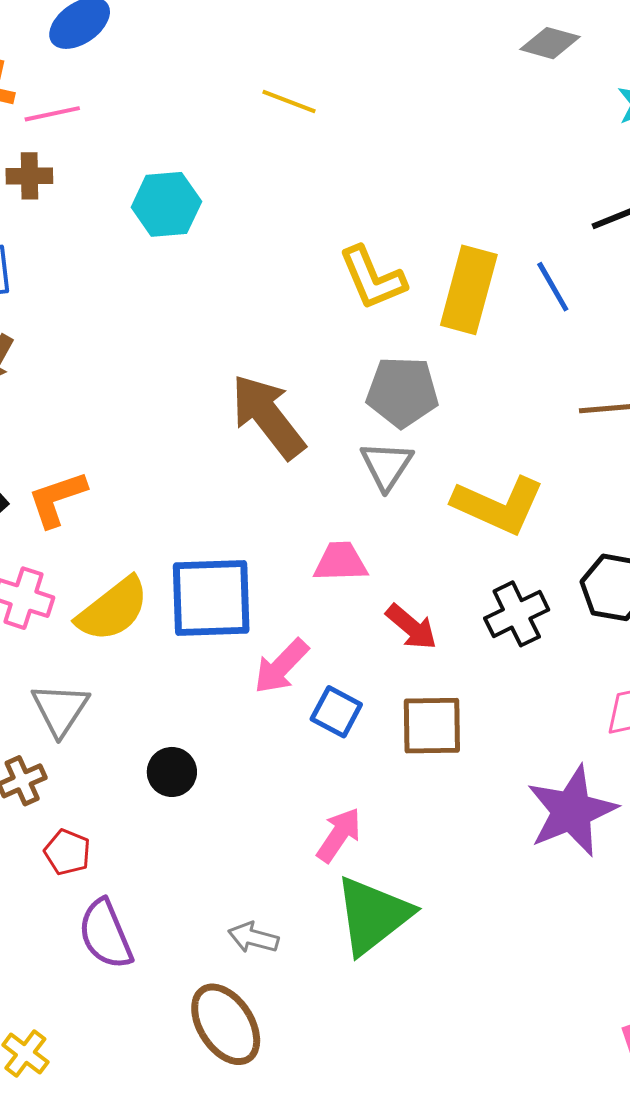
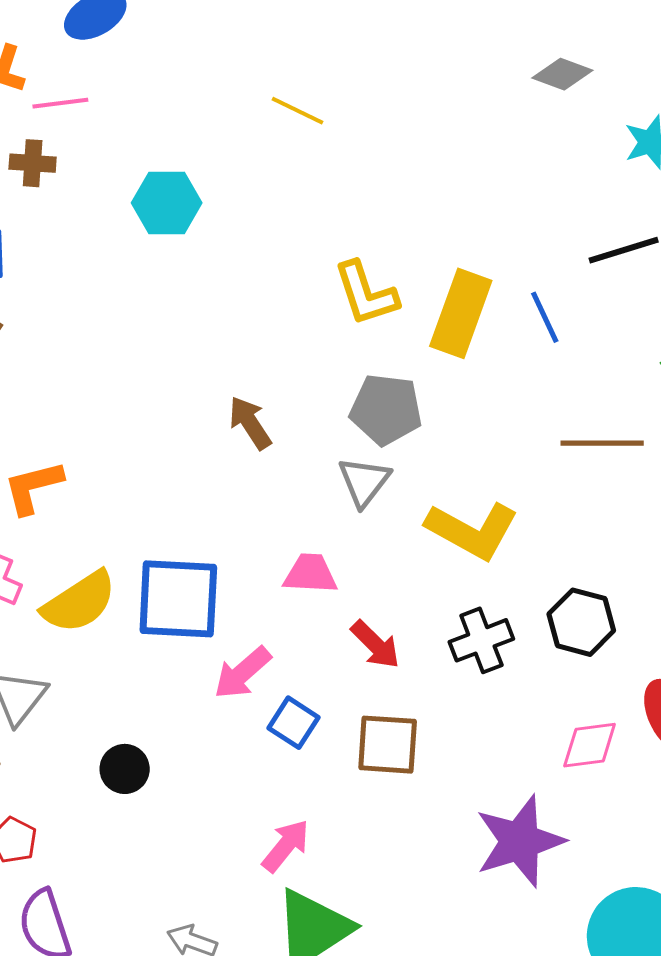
brown arrow: (268, 416) -> (250, 423), size x0.6

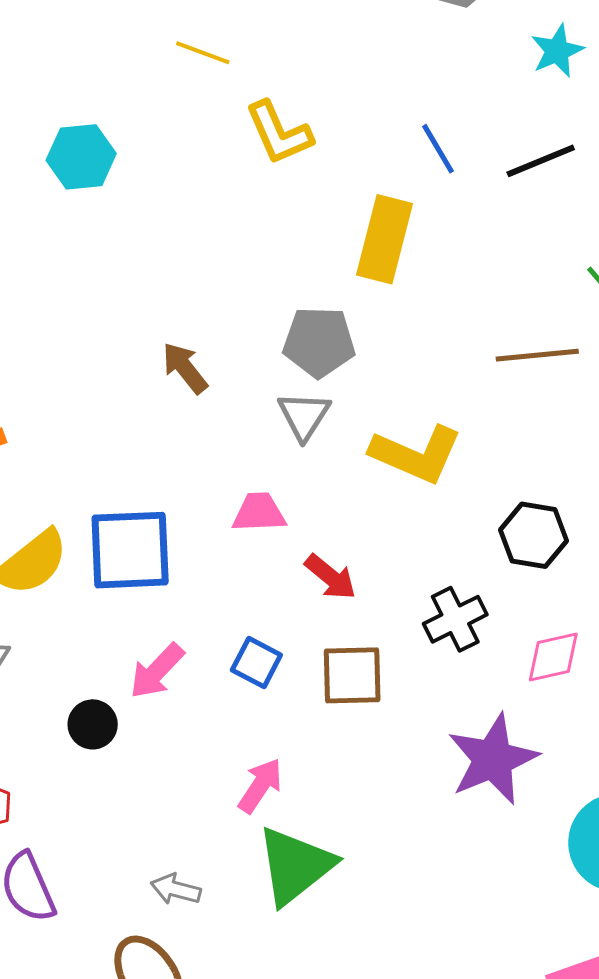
yellow L-shape: (366, 294) -> (279, 133), moved
blue line: (545, 317) -> (438, 149), moved
black cross: (481, 640) -> (455, 619), moved
pink arrow: (242, 673) -> (157, 671), moved

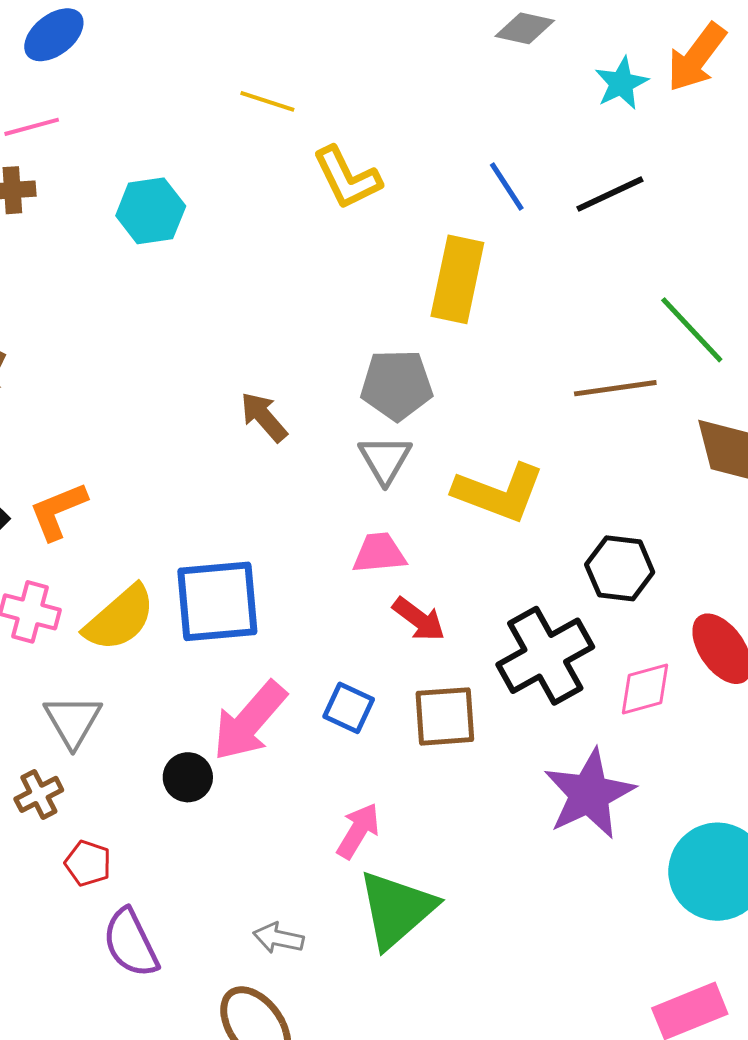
pink trapezoid: (259, 513) -> (379, 553), moved
black cross: (455, 619) -> (545, 656), size x1.5
pink arrow: (157, 671) -> (250, 721), size x1.4

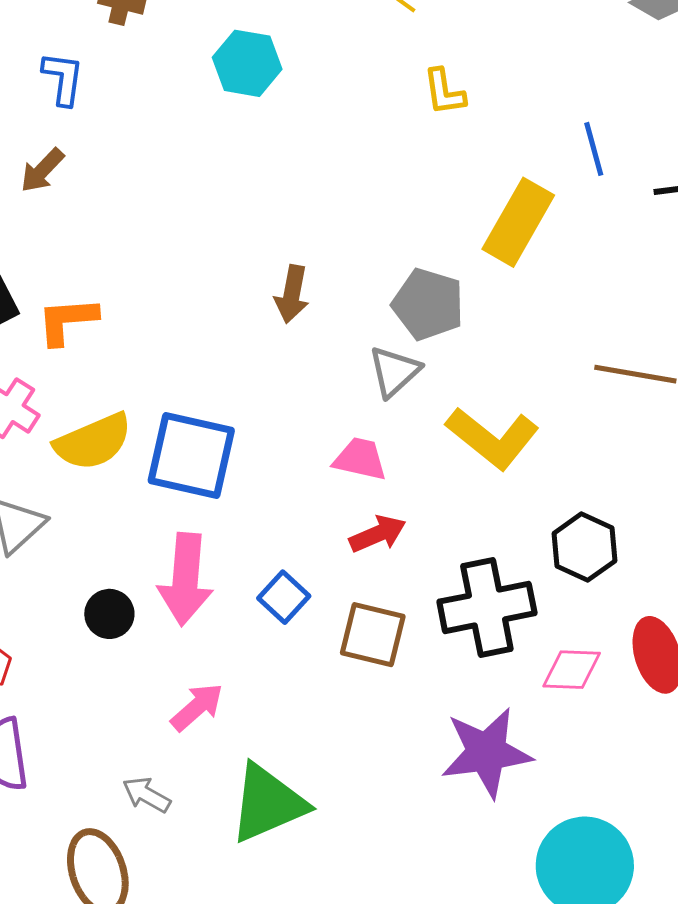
yellow L-shape: (347, 178) -> (444, 92), size x0.7
brown arrow: (264, 417) -> (292, 294), turned -146
red arrow: (419, 619) -> (378, 534), turned -78
pink arrow: (250, 721) -> (185, 579), turned -54
pink arrow: (358, 831) -> (197, 707), moved

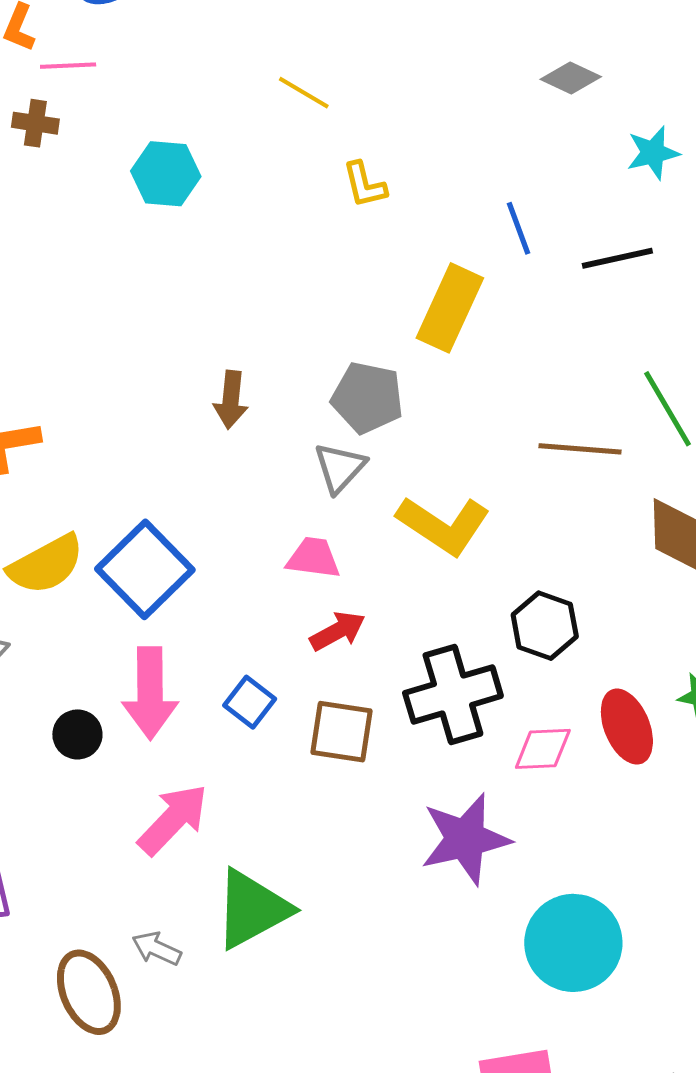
blue square: (191, 455) -> (145, 569), turned 38
pink arrow: (197, 707) -> (173, 819), size x1.4
gray arrow: (146, 795) -> (157, 949), moved

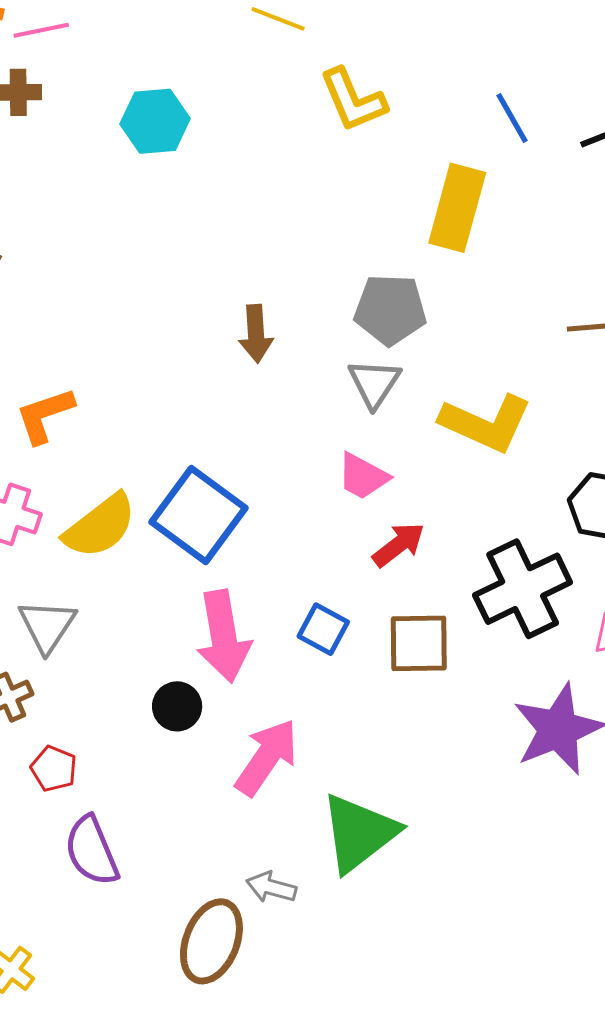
yellow L-shape: (364, 185) -> (353, 100), size x1.4
pink trapezoid: (313, 558) -> (363, 476), turned -150
black circle: (77, 734) -> (177, 706), moved
brown ellipse: (89, 992) -> (211, 941), turned 54

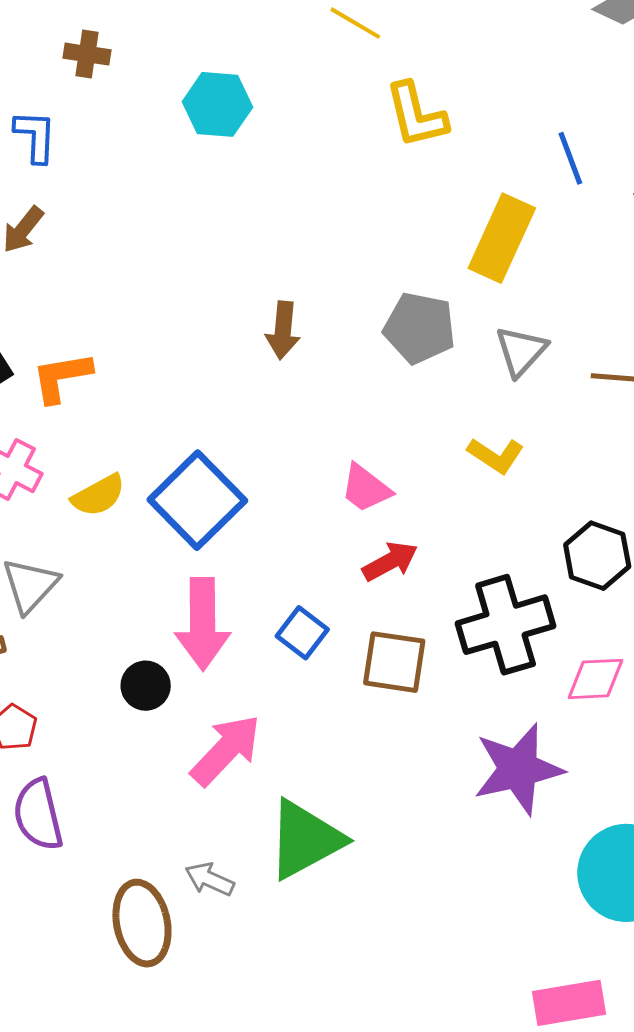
gray triangle: (374, 383) -> (521, 351), moved
yellow L-shape: (486, 423) -> (496, 455), size x0.6
yellow semicircle: (100, 526) -> (98, 495), size x0.7
brown ellipse: (211, 941) -> (142, 923), turned -42

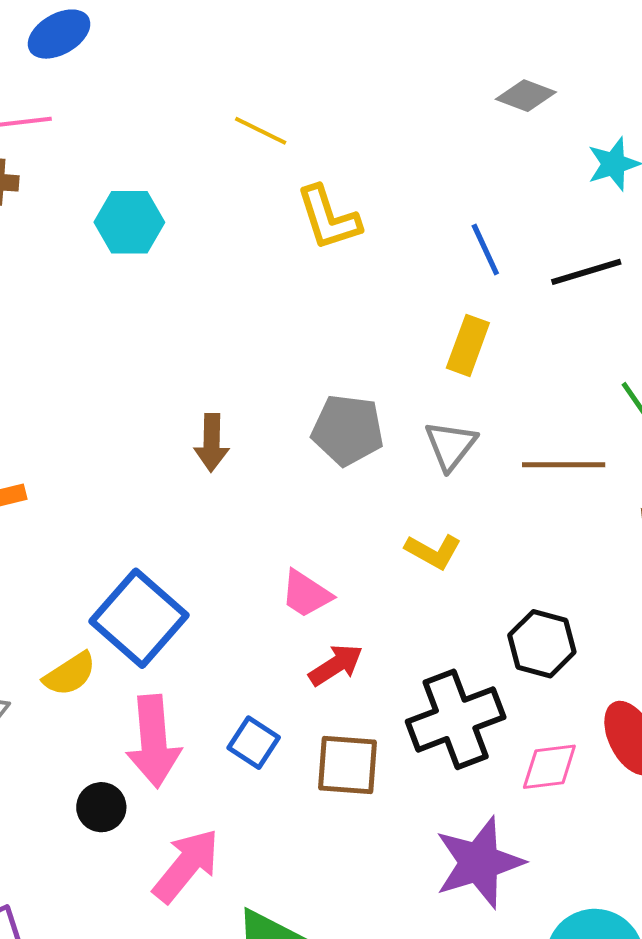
yellow rectangle: (502, 238) -> (468, 345), moved, size x0.7
yellow semicircle: (98, 495) -> (70, 674), moved

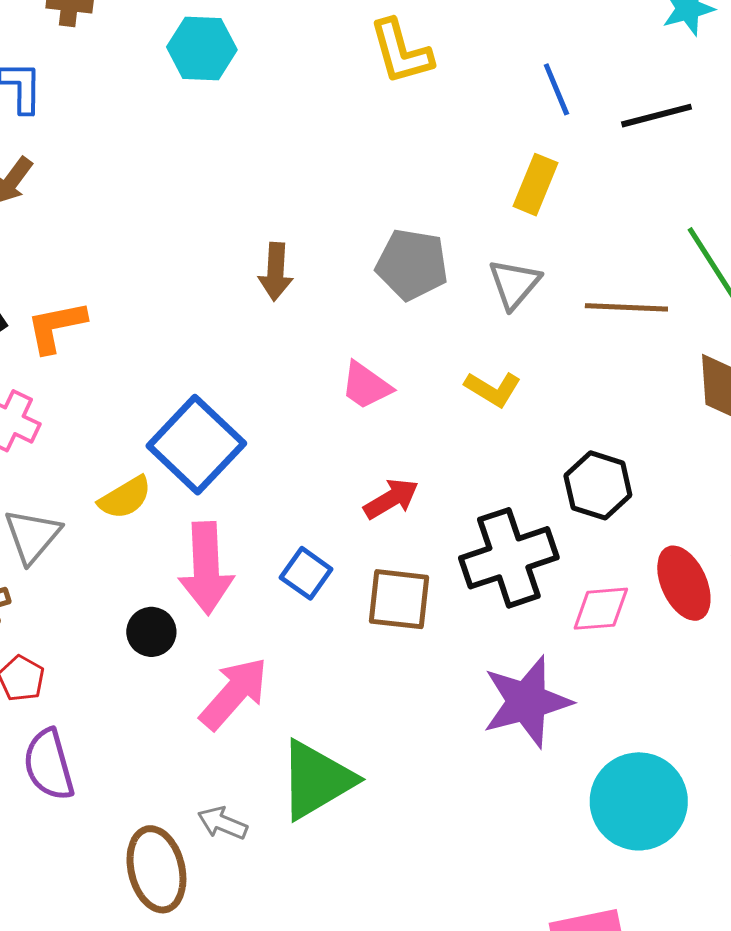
pink trapezoid: (306, 594) -> (366, 386), moved

